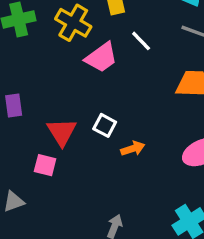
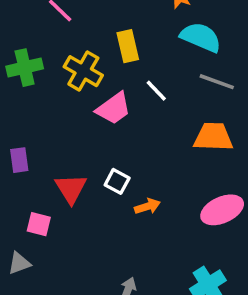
pink square: (45, 165) -> (39, 224), moved

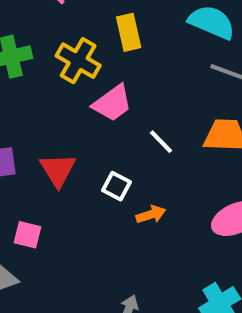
white line: (156, 91) -> (161, 142), moved
red triangle: (71, 189) -> (58, 170), moved

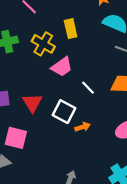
white square: (116, 186) -> (64, 112), size x1.5
pink square: (27, 235) -> (16, 138), size x1.5

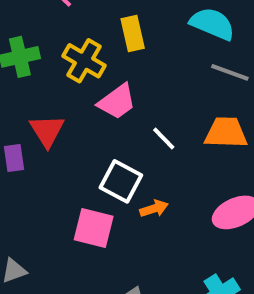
red triangle: (32, 103) -> (47, 131), moved
pink square: (16, 138) -> (94, 228), moved

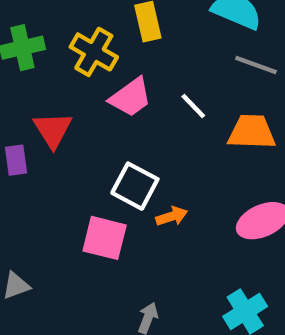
white line: (164, 139) -> (193, 106), moved

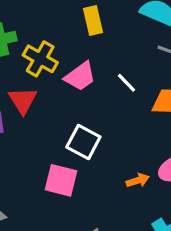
yellow cross: (94, 52) -> (40, 59), moved
orange arrow: (172, 216) -> (138, 180), moved

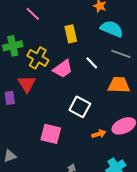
white line: (127, 83) -> (92, 63), moved
white square: (83, 142) -> (80, 107), moved

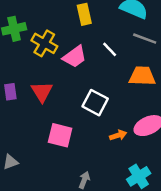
red triangle: (27, 84) -> (42, 92), moved

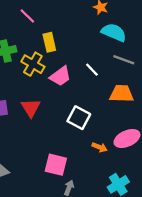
yellow rectangle: (84, 14) -> (49, 42), moved
pink square: (60, 135) -> (56, 165), moved
orange arrow: (118, 135) -> (100, 147), turned 40

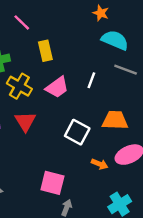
yellow cross: (33, 64) -> (19, 86), moved
white line: (92, 70) -> (91, 80), turned 64
orange trapezoid: (121, 94) -> (115, 120), moved

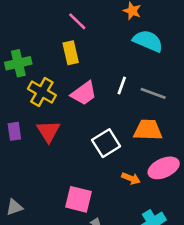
pink line: (22, 22) -> (77, 21), moved
gray line: (126, 70) -> (153, 93), moved
white square: (77, 132) -> (106, 143), turned 30

